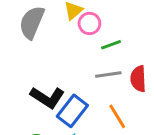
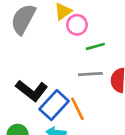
orange line: (117, 116) -> (77, 109), moved

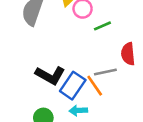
gray line: (90, 74) -> (105, 72), moved

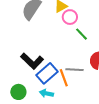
green line: (102, 26) -> (82, 34), turned 56

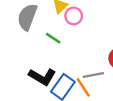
green line: (82, 34) -> (53, 38), moved

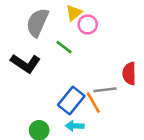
black L-shape: (42, 77) -> (26, 63), moved

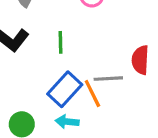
green line: (64, 47) -> (60, 42), moved, turned 48

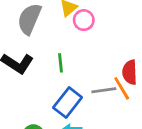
orange line: (92, 93) -> (122, 88), moved

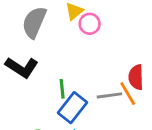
green line: (61, 63) -> (62, 89), moved

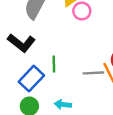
blue rectangle: (72, 108) -> (31, 79), moved

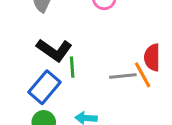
black L-shape: (21, 43) -> (54, 50), moved

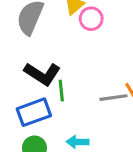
blue rectangle: (44, 87) -> (34, 112), turned 32

